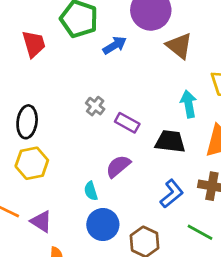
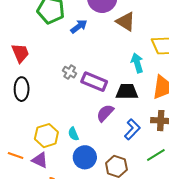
red trapezoid: (34, 44) -> (20, 53), moved
purple rectangle: (127, 123) -> (94, 82), size x1.4
yellow hexagon: (32, 163) -> (46, 136), moved
purple semicircle: (118, 166) -> (105, 113), moved
green line: (200, 232) -> (156, 155), turned -54

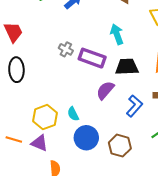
cyan arrow: (137, 63) -> (117, 34), moved

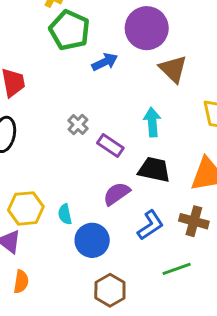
purple rectangle: (92, 58) -> (110, 145), size x0.7
blue circle: (86, 138) -> (92, 240), moved
brown hexagon: (120, 146) -> (110, 290), moved

